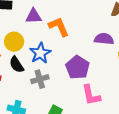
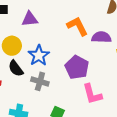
orange L-shape: (59, 27) -> (77, 26), moved
gray cross: (40, 79) -> (40, 81), turned 36

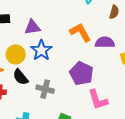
blue star: (39, 55) -> (41, 50), moved

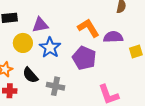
yellow circle: (16, 54) -> (23, 43), moved
purple pentagon: (81, 73) -> (84, 58), moved

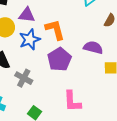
orange L-shape: (88, 28) -> (55, 30), moved

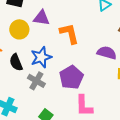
blue star: (30, 40) -> (41, 57), moved
purple pentagon: (59, 59) -> (71, 77), moved

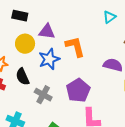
blue star: (41, 57) -> (49, 59), moved

